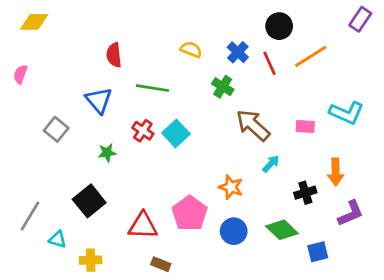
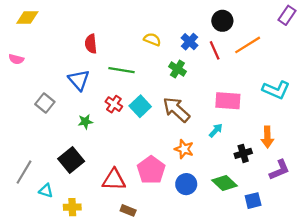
pink semicircle: (20, 74) -> (16, 59), turned -96
brown arrow: (253, 125) -> (176, 110), moved
pink rectangle: (305, 127) -> (228, 101), moved, size x1.6

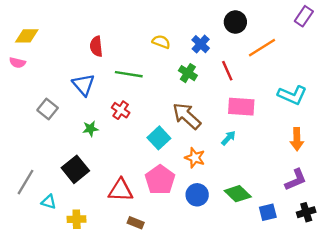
yellow diamond: (27, 17) -> (27, 36), moved
red line: (215, 50) -> (227, 71), moved
cyan square: (140, 106) -> (159, 138), moved
orange arrow: (267, 137) -> (297, 139), moved
black cross: (243, 153) -> (306, 212), moved

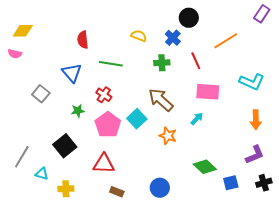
black circle: (235, 22) -> (189, 18), moved
green cross: (188, 73) -> (162, 63), turned -35
pink pentagon: (160, 180) -> (108, 125), moved
blue circle: (197, 195) -> (160, 188), moved

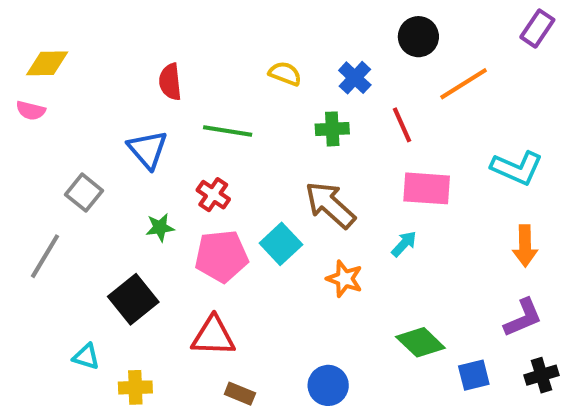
black circle: (189, 18) -> (418, 37), moved
pink pentagon: (108, 125) -> (221, 256), turned 30
gray line: (22, 157) -> (45, 256), moved

